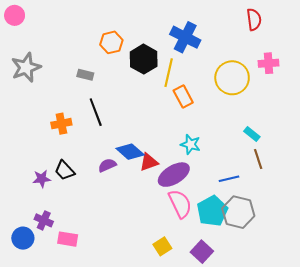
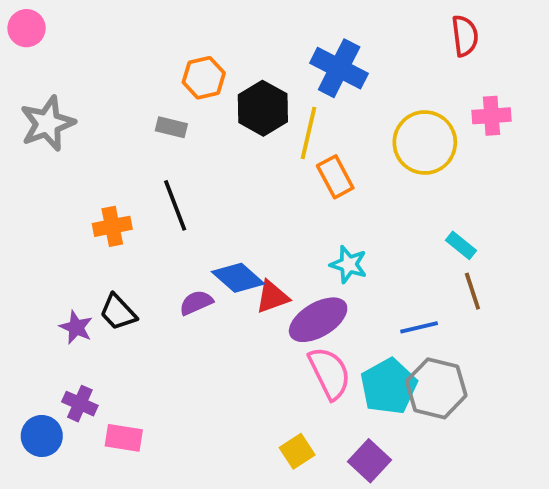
gray rectangle: (85, 75) -> (171, 127), moved
purple star: (42, 179) -> (76, 327), turned 30

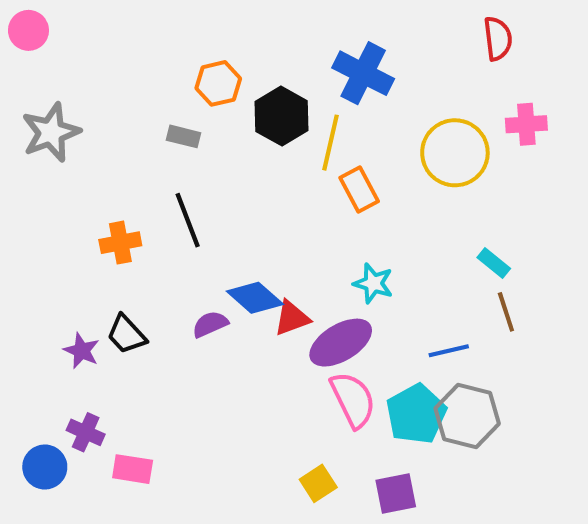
purple square: (370, 461) -> (396, 494), turned 36

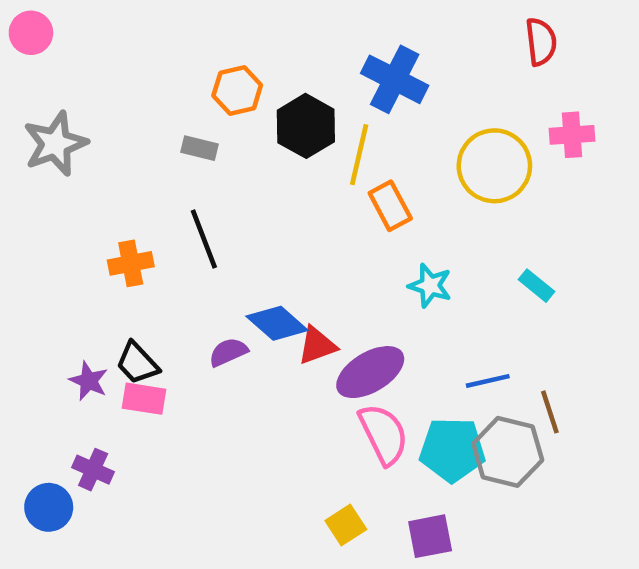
cyan star: (373, 283) -> (430, 286), moved
brown line: (506, 312) -> (550, 412), moved
cyan pentagon: (416, 414) -> (452, 450), turned 30
pink rectangle: (133, 469) -> (144, 399), moved

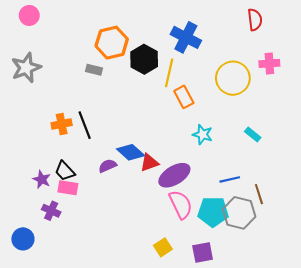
pink circle: (31, 33) -> (29, 15), moved
orange hexagon: (237, 90) -> (112, 43), size x1.4
black line: (204, 239) -> (85, 125), moved
purple cross: (93, 470) -> (51, 211), moved

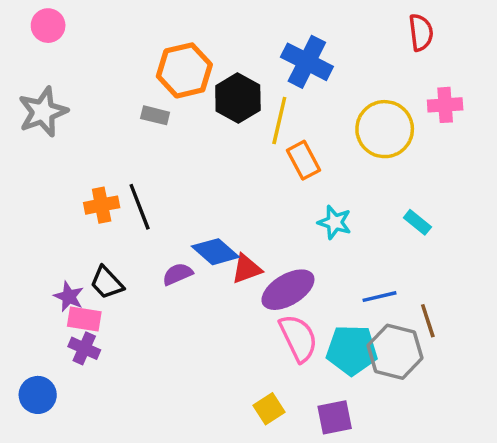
pink rectangle: (68, 188) -> (84, 319), moved

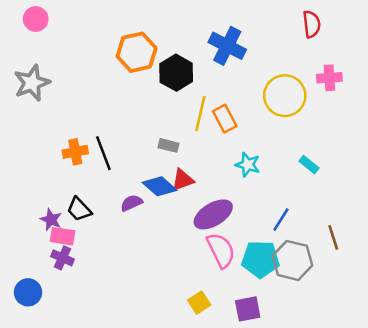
gray rectangle: (155, 115) -> (169, 145), moved
yellow line: (279, 120) -> (200, 114), moved
red triangle: (247, 269) -> (183, 180), moved
blue line: (379, 297) -> (281, 220), turned -45
brown line: (428, 321) -> (333, 237), moved

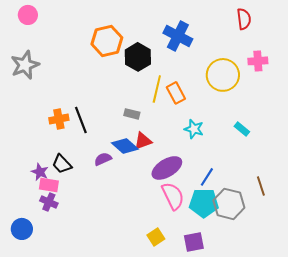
blue line: (281, 220) -> (207, 177), moved

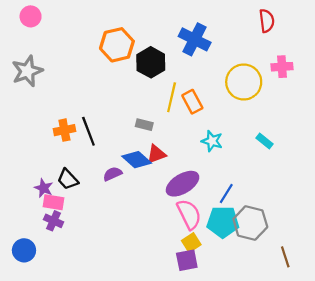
brown line: (261, 186) -> (285, 257), moved
yellow square: (156, 237) -> (191, 243), moved
purple square: (194, 242) -> (187, 260), moved

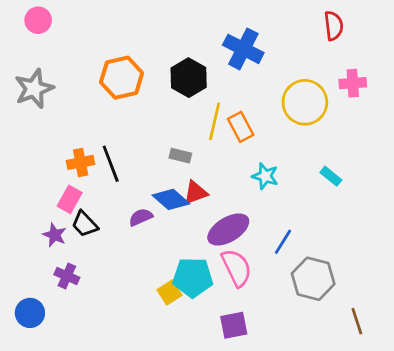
orange hexagon: (117, 45) -> (122, 78), moved
pink rectangle: (54, 202) -> (70, 199), moved, turned -70
cyan pentagon: (223, 222) -> (193, 277), moved
yellow square: (191, 243) -> (169, 292), moved

